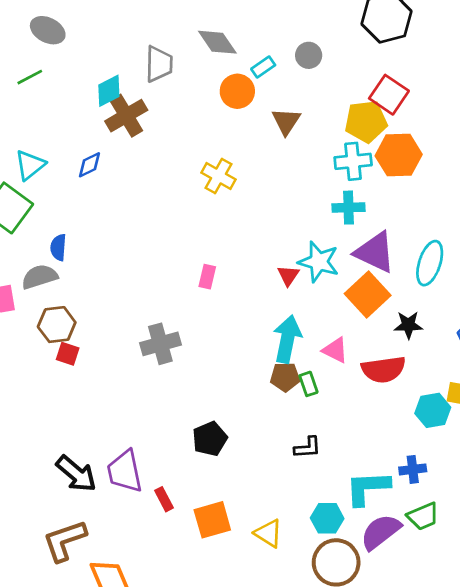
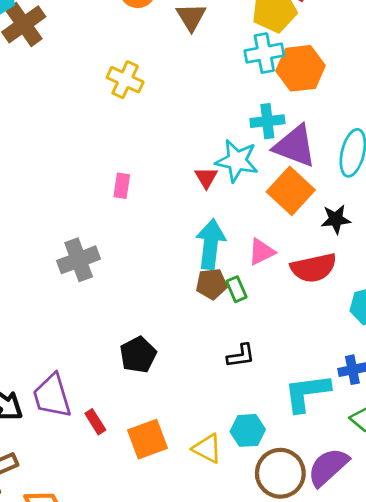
orange hexagon: (399, 155) -> (300, 68), moved
cyan cross: (349, 208) -> (267, 121), moved
pink triangle: (335, 350) -> (262, 252), turned -48
cyan hexagon: (327, 518) -> (248, 430), moved
purple semicircle: (381, 532) -> (328, 467), moved

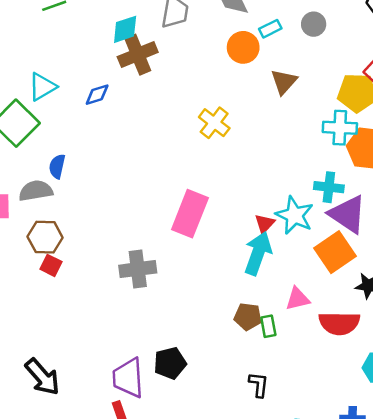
pink rectangle: (122, 186) -> (190, 214), size x2.0
cyan arrow: (211, 244) -> (258, 253), moved
black L-shape: (241, 356) -> (259, 385), turned -88
purple trapezoid: (52, 396) -> (128, 378), moved

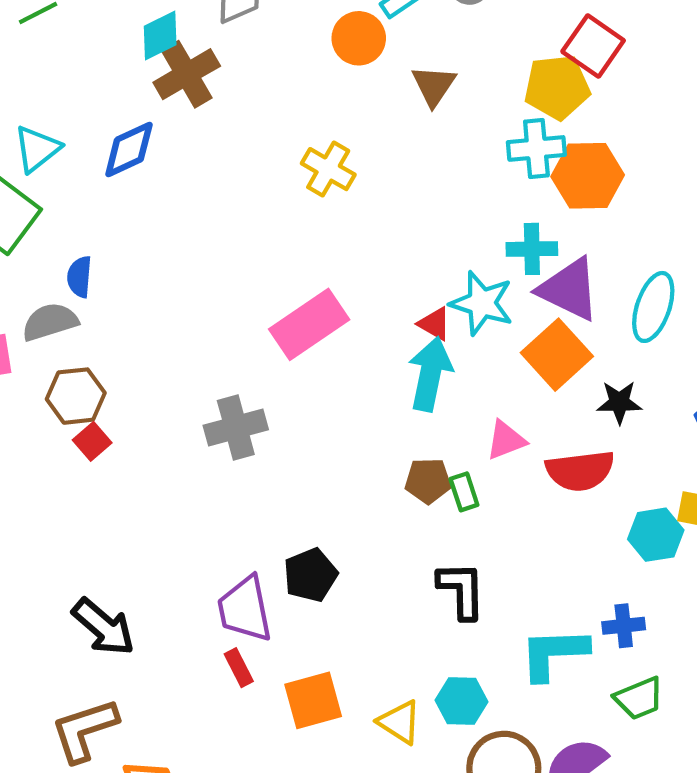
blue diamond: (97, 95) -> (129, 150), size x1.4
pink rectangle: (190, 214) -> (309, 324), turned 42
red triangle: (265, 224) -> (434, 324), turned -35
red square: (51, 265) -> (92, 441), turned 30
black L-shape: (259, 385) -> (461, 590), size x1.4

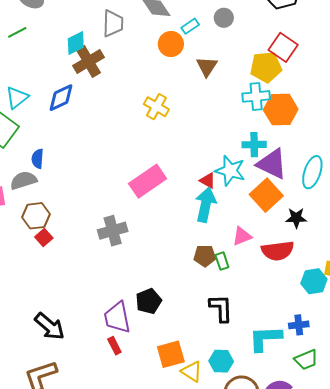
orange square: (313, 700) -> (171, 354), moved

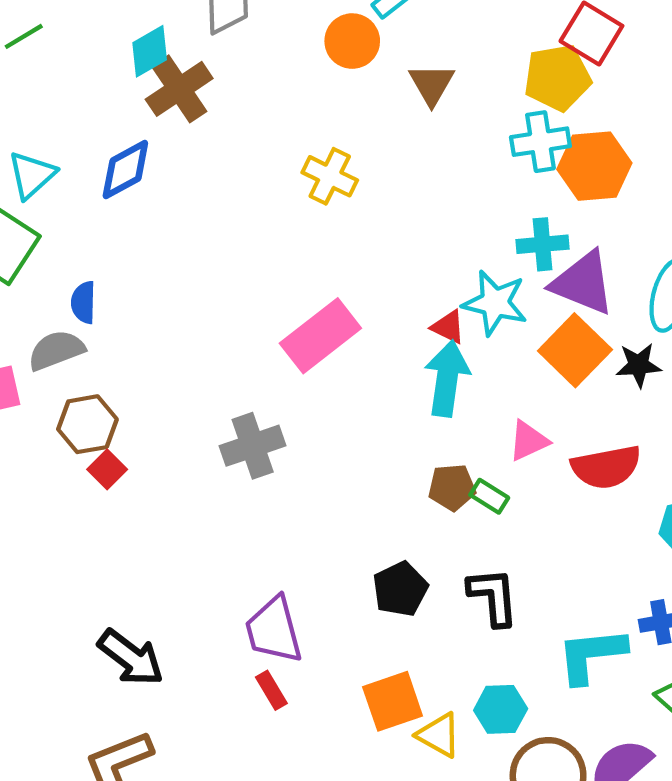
black star: (296, 218) -> (639, 365), moved
green rectangle: (222, 261) -> (489, 496), turned -36
black pentagon: (149, 301) -> (400, 589), moved

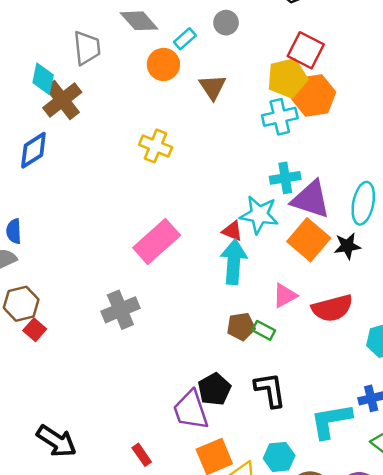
cyan diamond: (150, 51) -> (43, 79), turned -44
orange hexagon: (594, 166) -> (314, 95), moved
purple trapezoid: (274, 630) -> (191, 410), moved

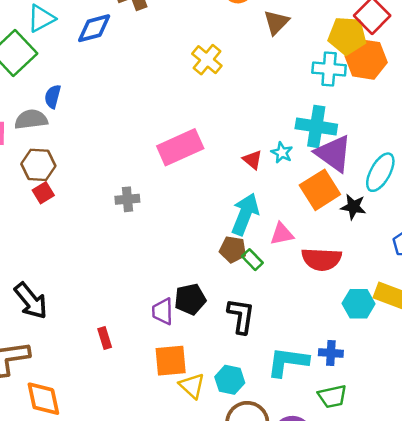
cyan cross: (285, 178) -> (316, 126), size x1.4
cyan star: (259, 215) -> (282, 153), size x0.6
cyan arrow: (234, 262) -> (245, 214), moved
gray cross: (120, 310) -> (127, 199), size x0.7
purple trapezoid: (191, 410) -> (163, 311), size x0.7

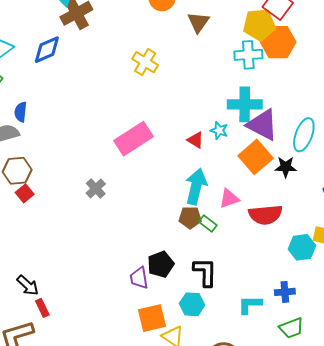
gray cross: (127, 199) -> (96, 189), turned -30
black arrow: (31, 301) -> (28, 285), size x0.7
red rectangle: (105, 338) -> (42, 308), moved
cyan L-shape: (288, 362) -> (250, 305), size x0.7
cyan hexagon: (230, 380) -> (192, 304), moved

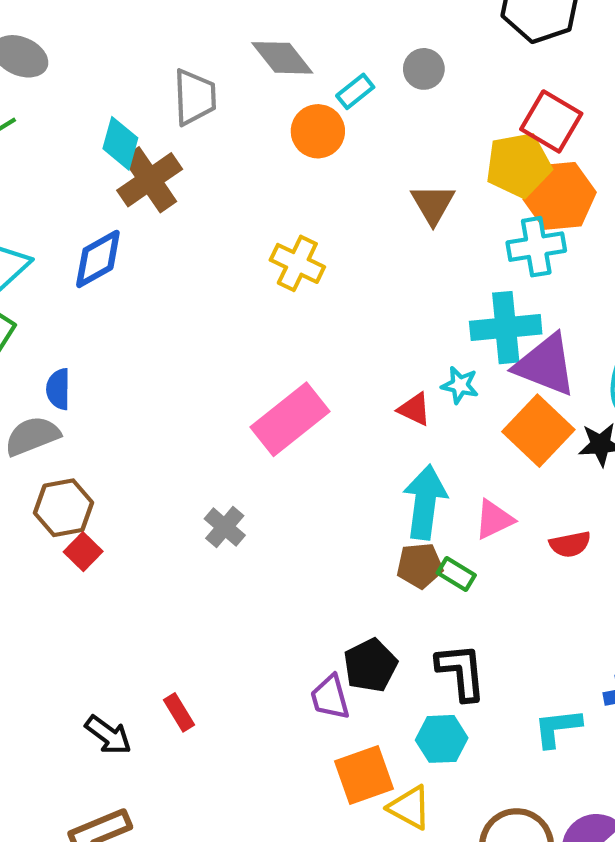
brown triangle: (198, 22) -> (433, 204), moved
cyan cross: (248, 55) -> (536, 247), moved
red semicircle: (265, 215) -> (570, 544), size x0.6
red rectangle: (42, 308) -> (179, 712), moved

